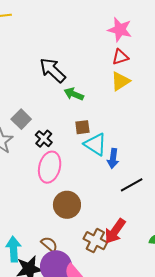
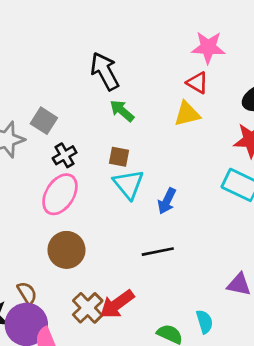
pink star: (120, 30) -> (208, 47), turned -30
red triangle: (120, 57) -> (197, 83), turned 30
gray square: (21, 119) -> (44, 121), turned -30
blue arrow: (113, 159) -> (167, 201), moved

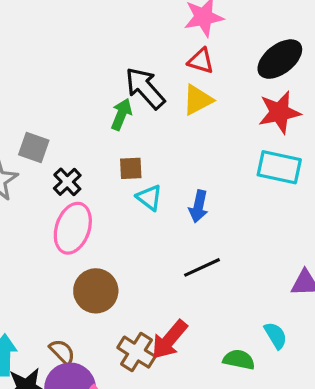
black arrow: (105, 71) -> (145, 88), moved
green arrow: (122, 111) -> (121, 114), turned 85
cyan triangle: (128, 184) -> (149, 198), size x0.7

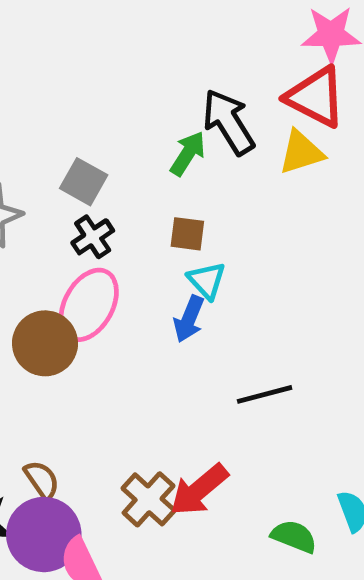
red triangle: (201, 61) -> (316, 97), size x1.6
gray square: (34, 148) -> (84, 182), moved
blue arrow: (199, 206) -> (189, 319), moved
brown circle: (96, 291) -> (45, 343), moved

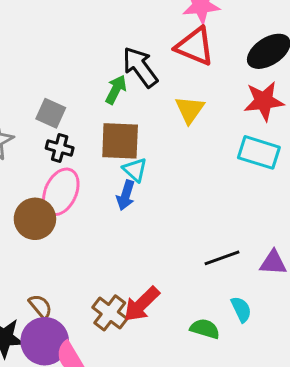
yellow triangle: (301, 152) -> (190, 110), moved, turned -32
brown square: (187, 234) -> (120, 141), size x1.8
black cross: (93, 237) -> (60, 148), turned -36
black line: (265, 394) -> (222, 258), moved

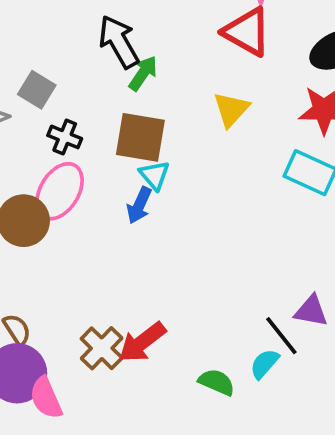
black arrow: (140, 67) -> (119, 42), moved
gray square: (51, 113) -> (37, 90), moved
black line: (222, 258) -> (281, 336), moved, turned 64
cyan semicircle: (241, 309) -> (264, 364), turned -120

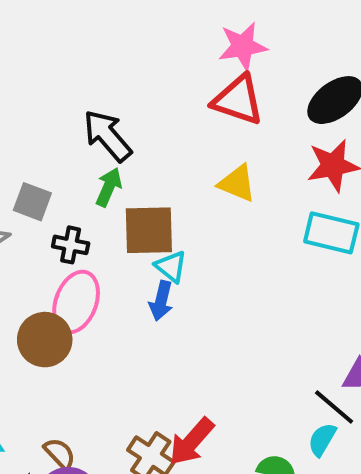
green arrow: (143, 73) -> (109, 187), moved
yellow triangle: (231, 109) -> (237, 183), turned -39

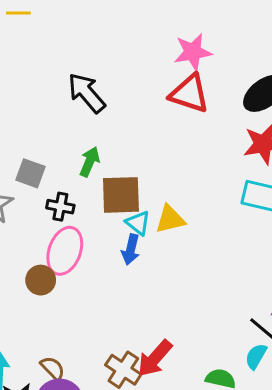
black arrow: (107, 136) -> (87, 93), moved
yellow triangle: (237, 183) -> (170, 219), moved, turned -36
brown circle: (45, 340) -> (41, 280), size x0.7

